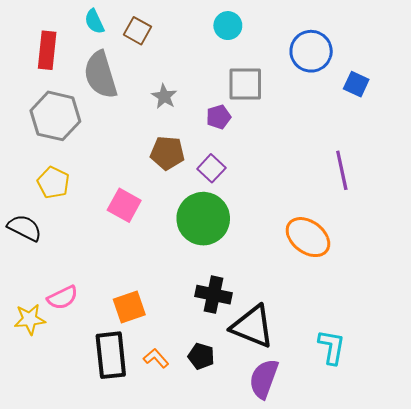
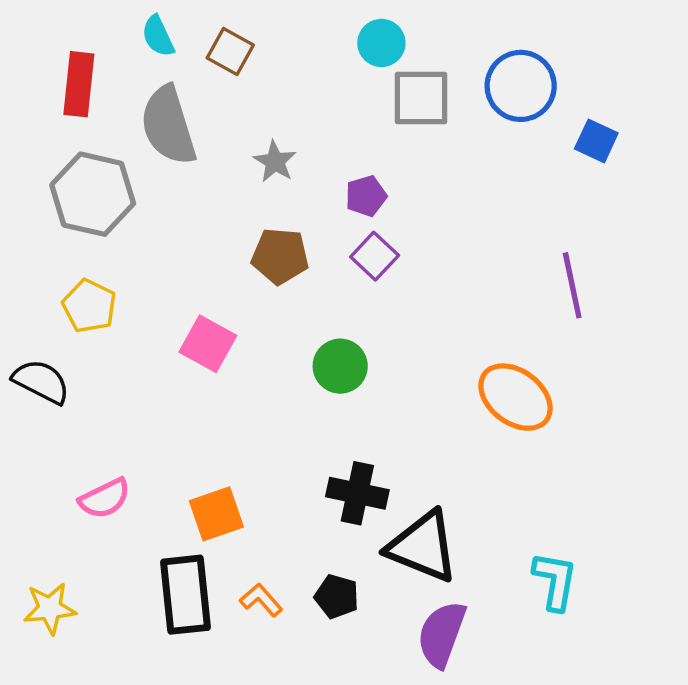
gray square: (245, 84) -> (421, 98), moved
purple square: (211, 168) -> (375, 256), moved
green circle: (203, 219) -> (340, 366), size x0.6
yellow star: (30, 319) -> (50, 608), moved

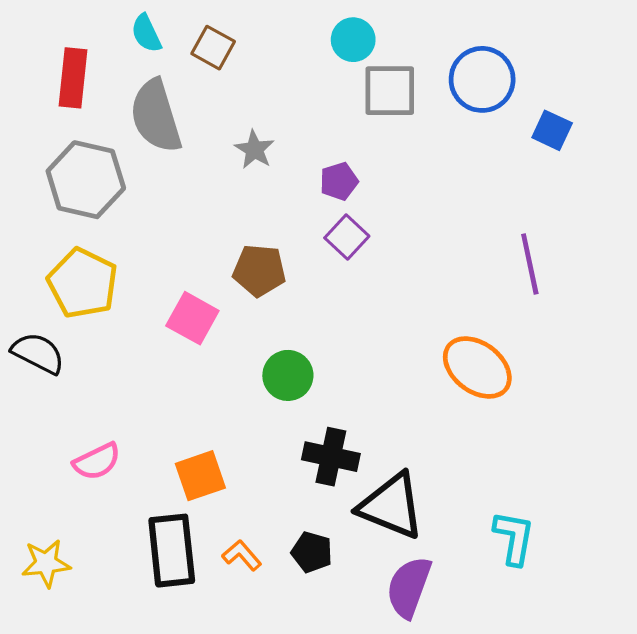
brown pentagon: (280, 256) -> (259, 270), moved
yellow pentagon: (89, 306) -> (83, 283), size x1.4
green circle: (340, 366) -> (288, 375), moved

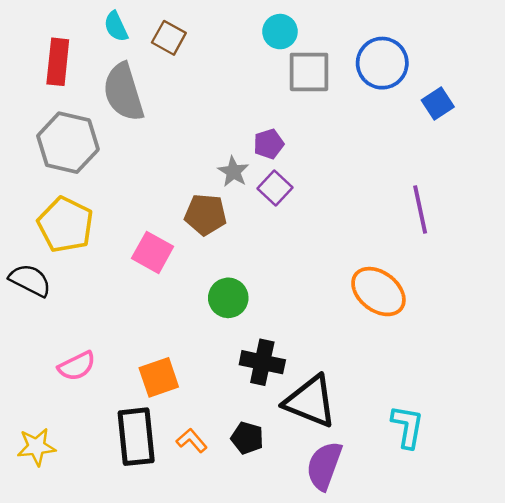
blue square: (552, 130) -> (438, 103), turned 32
gray star: (254, 149) -> (233, 172), moved

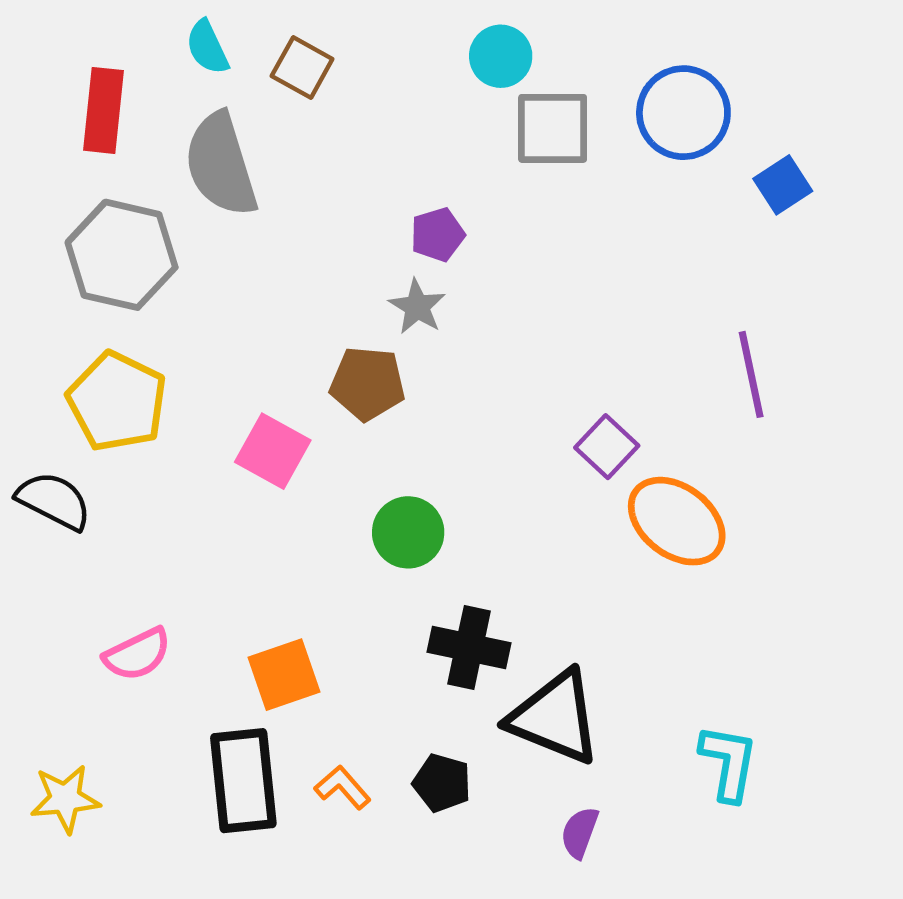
purple pentagon: (269, 144) -> (437, 235), moved
purple square: (275, 188) -> (607, 447), moved
purple semicircle: (324, 466) -> (580, 833), size x0.6

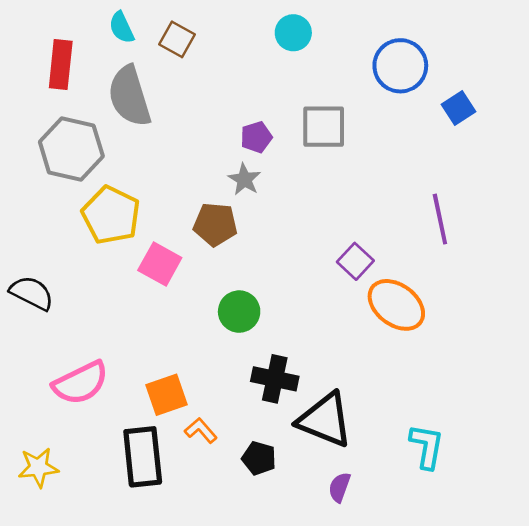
gray square: (553, 128) -> (324, 127), moved
yellow pentagon: (117, 401) -> (111, 215), moved
pink semicircle: (137, 654) -> (81, 383), size x1.4
orange L-shape: (343, 787) -> (201, 430), moved

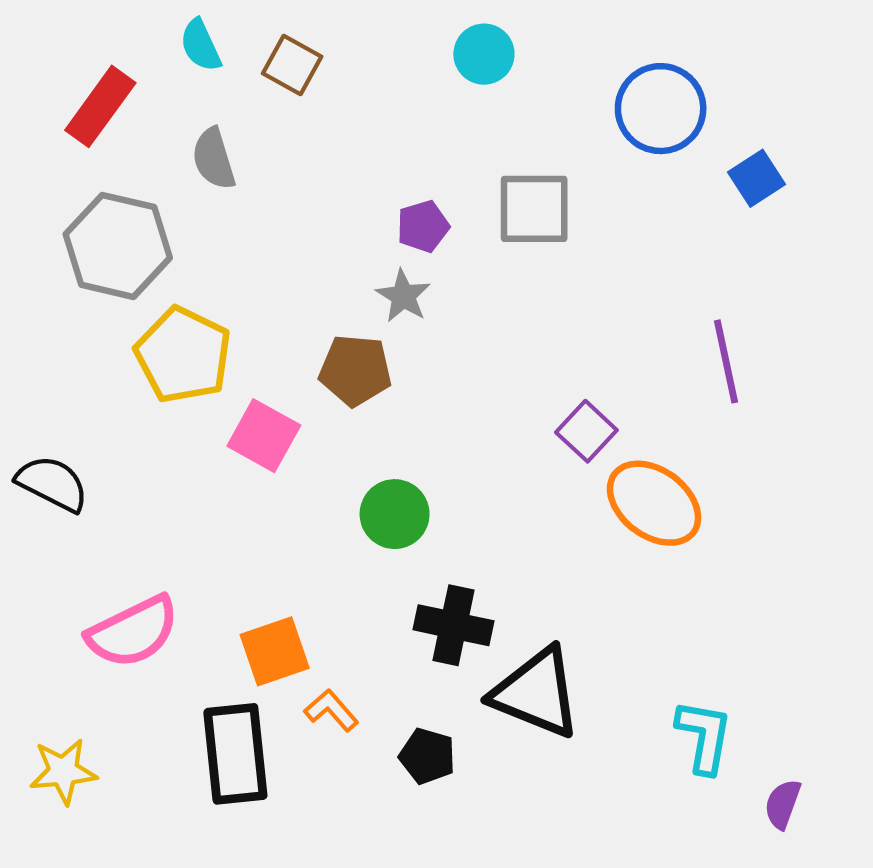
red rectangle: (61, 64) -> (100, 106), turned 30
gray semicircle: (129, 96) -> (214, 159), size x0.6
purple semicircle: (340, 487) -> (783, 804), moved

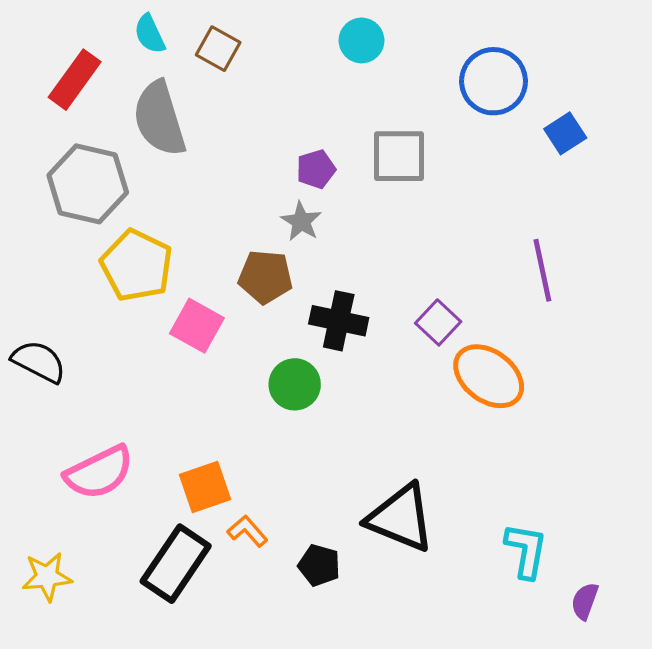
gray semicircle: (214, 159) -> (159, 119), size x1.6
black cross: (453, 625) -> (339, 321), moved
black rectangle: (235, 754) -> (176, 564), turned 40

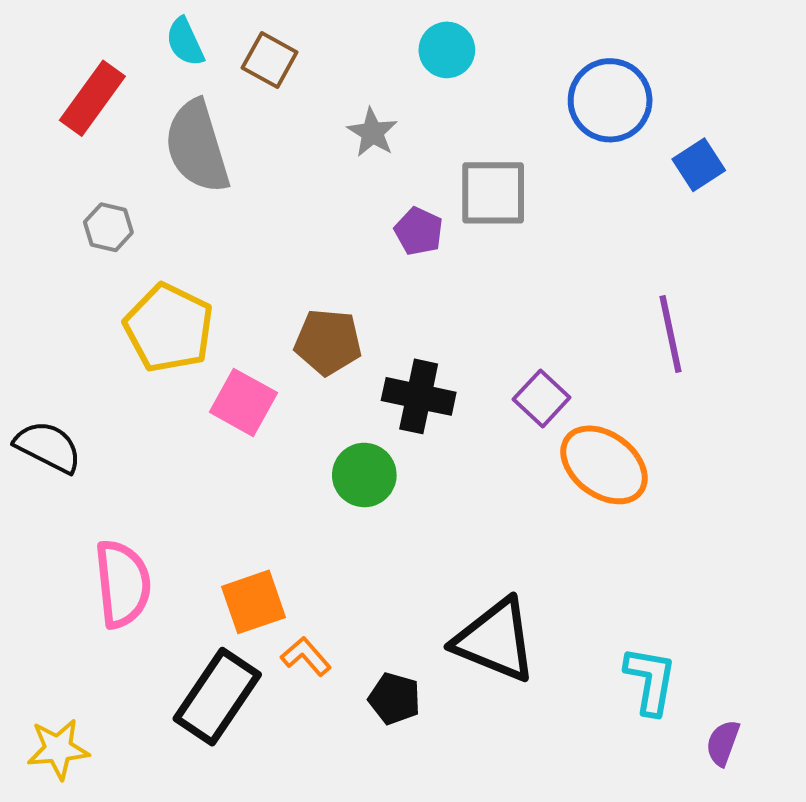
purple pentagon: (316, 169) -> (419, 231), moved, turned -30
gray hexagon: (88, 184) -> (108, 227), size x0.5
gray star: (301, 221) -> (372, 133), moved
pink semicircle: (99, 472) -> (123, 584), turned -70
yellow star: (47, 577) -> (58, 749), moved

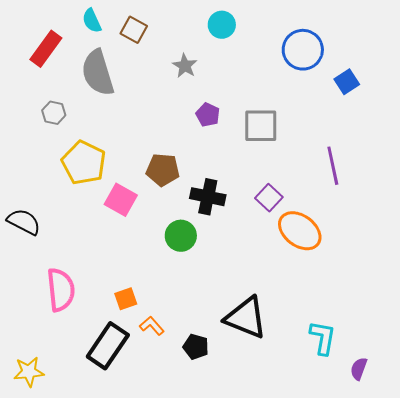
gray square: (493, 193) -> (261, 126), moved
orange square: (253, 602) -> (126, 299), size x0.7

